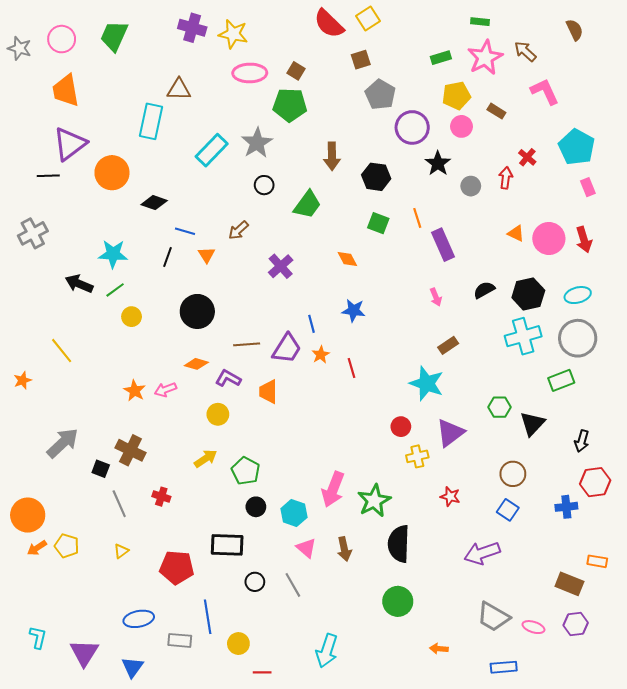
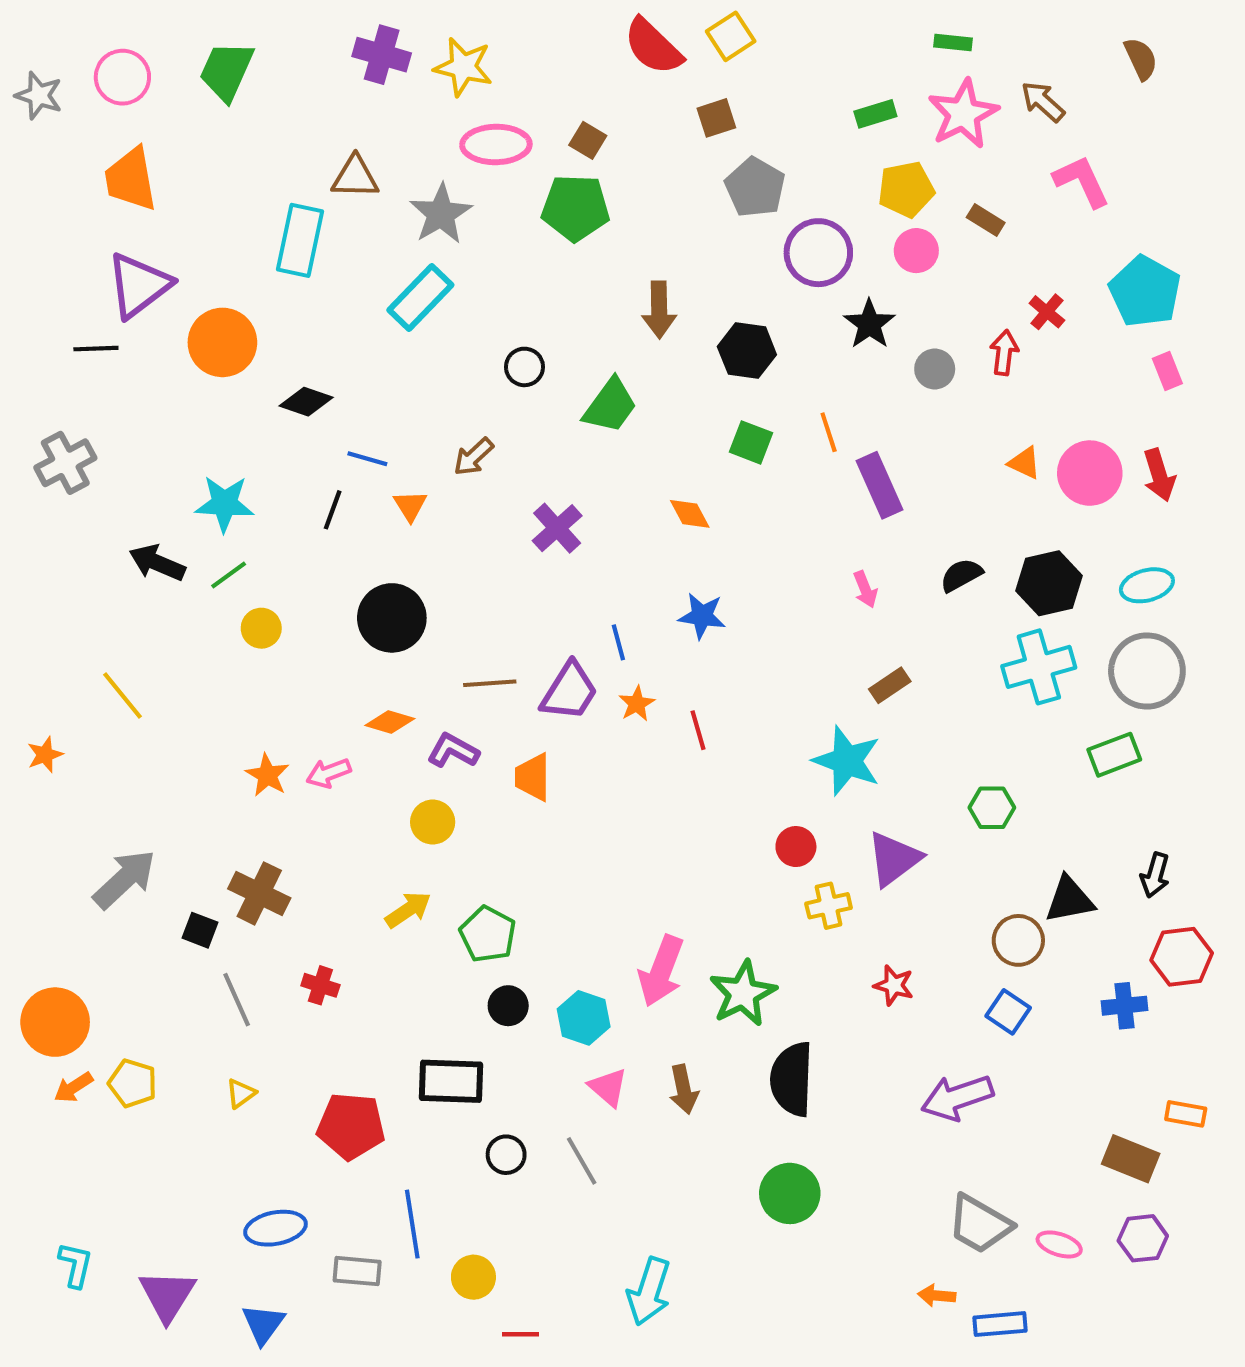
gray star: (257, 143) -> (441, 214), moved
black triangle: (532, 424) -> (1069, 900), moved, turned 36
orange arrow: (439, 649) -> (937, 1295), moved

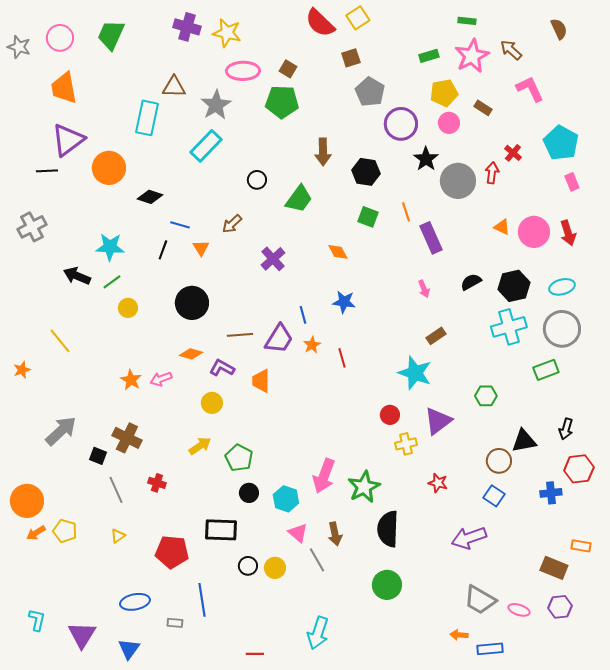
gray circle: (935, 369) -> (458, 181), size x1.8
gray line: (582, 1161) -> (317, 560), moved
gray rectangle: (357, 1271) -> (175, 623), size x0.7
yellow circle: (473, 1277) -> (275, 568), moved

